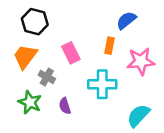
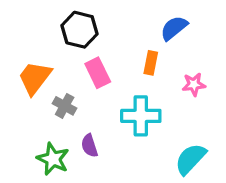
black hexagon: (35, 22) -> (79, 30), moved
pink star: (141, 61) -> (194, 84), size x0.6
green star: (30, 102) -> (53, 159), moved

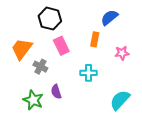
cyan cross: (141, 116) -> (89, 73), size x0.7

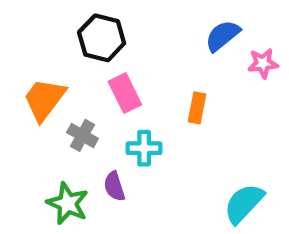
orange rectangle: (95, 39) -> (197, 108), moved
pink star: (122, 53) -> (263, 63), moved
cyan cross: (89, 73) -> (144, 148), moved

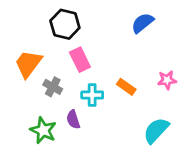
pink star: (263, 63) -> (167, 80), moved
orange rectangle: (197, 108) -> (126, 87), moved, turned -66

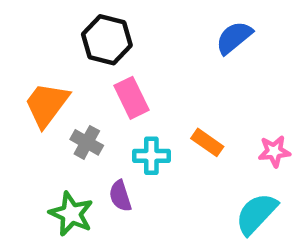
pink star: (167, 80) -> (274, 151), moved

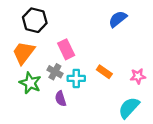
black hexagon: (107, 40) -> (35, 20), moved
gray cross: (87, 142) -> (55, 72), moved
green star: (71, 214) -> (30, 83), moved

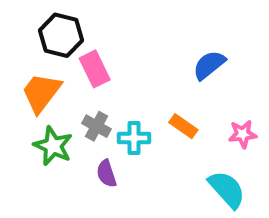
blue semicircle: (118, 19) -> (209, 65), moved
pink rectangle: (66, 49) -> (95, 69), moved
cyan semicircle: (129, 108) -> (227, 189), turned 95

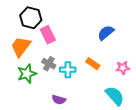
green star: (53, 146) -> (27, 74), turned 30
purple semicircle: (106, 174) -> (59, 100), moved, turned -56

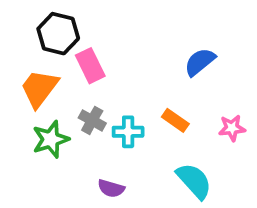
cyan semicircle: (115, 96) -> (194, 181), moved

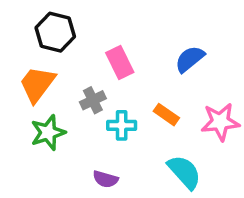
pink rectangle: (90, 66) -> (120, 63), moved
gray cross: (92, 120) -> (93, 100), moved, turned 35
pink star: (232, 128) -> (220, 122), size x1.5

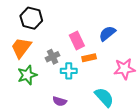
pink rectangle: (120, 63) -> (77, 40), moved
orange rectangle: (166, 115) -> (89, 58), moved, turned -48

